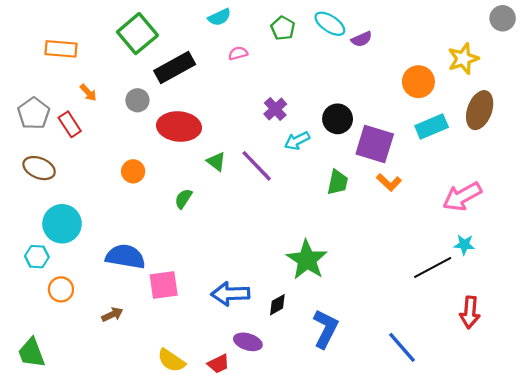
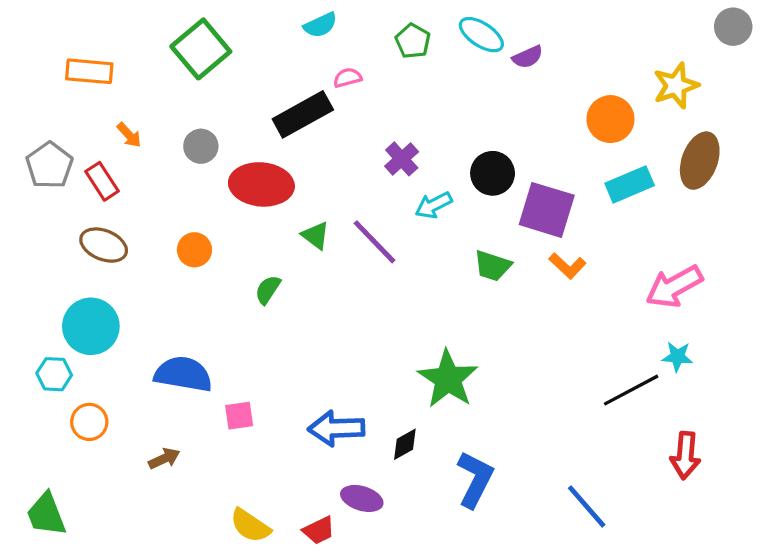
black rectangle: (175, 67) -> (303, 114), moved
brown ellipse: (39, 168) -> (104, 245), moved
green trapezoid: (338, 182) -> (493, 266), turned 96
pink square: (164, 285) -> (239, 416), size x0.7

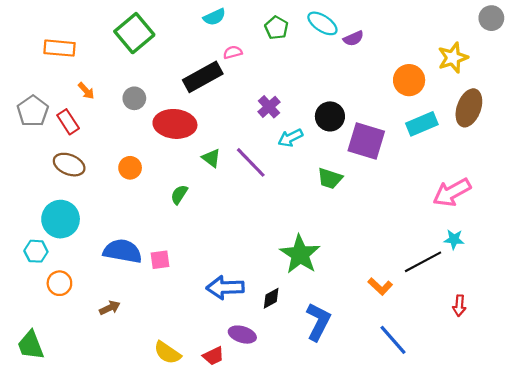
orange L-shape: (567, 266) -> (380, 286), moved
pink square: (239, 416) -> (160, 260), moved
red arrow: (685, 455) -> (459, 306), size x0.7

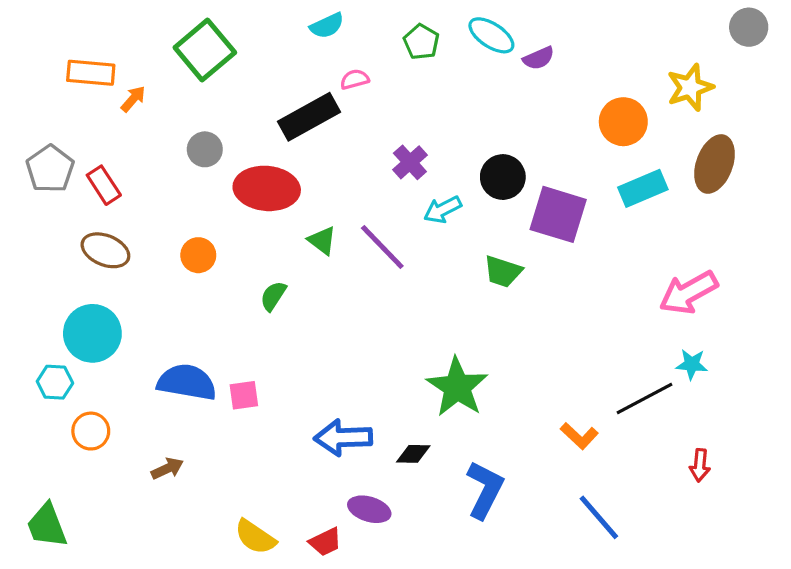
orange arrow: (86, 91) -> (133, 99), moved, turned -96
black diamond: (271, 298) -> (413, 454), turned 30

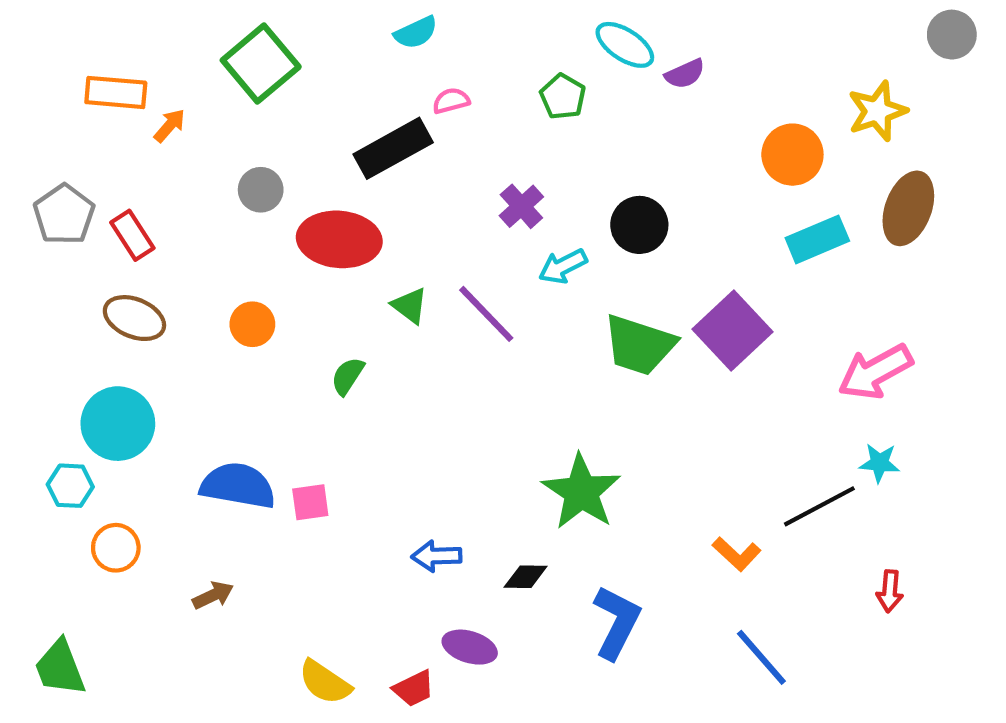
green pentagon: (421, 42) -> (563, 97), moved
purple square: (558, 214) -> (732, 330), moved, turned 30
green trapezoid: (503, 271) -> (639, 345), size x1.5
blue arrow: (343, 438) -> (437, 556), size x0.7

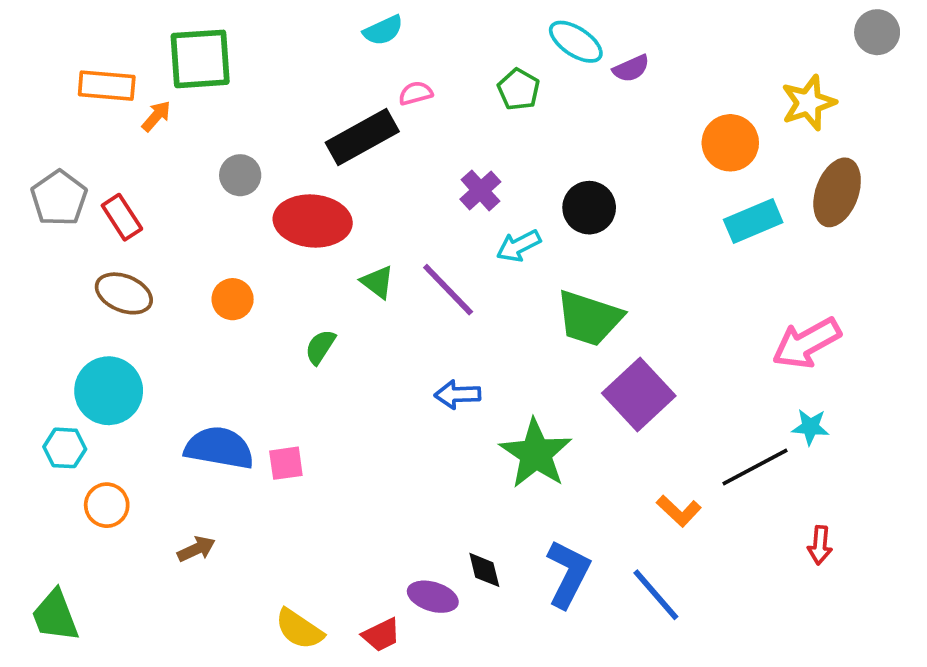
green square: (261, 64) -> (200, 59), moved, turned 36
purple square: (732, 330) -> (639, 395), moved
blue arrow: (437, 556) -> (458, 395), moved
black diamond: (526, 577) -> (484, 570), moved, turned 75
blue line: (761, 657) -> (656, 595), moved

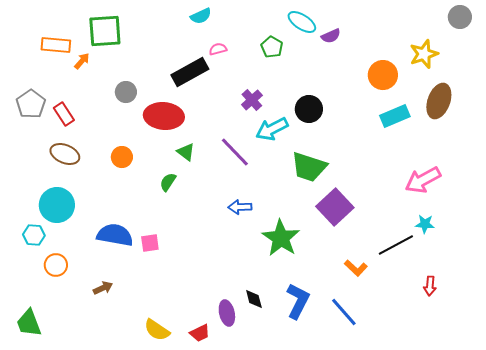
cyan arrow: (519, 246) -> (272, 129), size x1.4
green triangle: (377, 282) -> (186, 152), moved
purple ellipse: (433, 597) -> (227, 313), turned 60

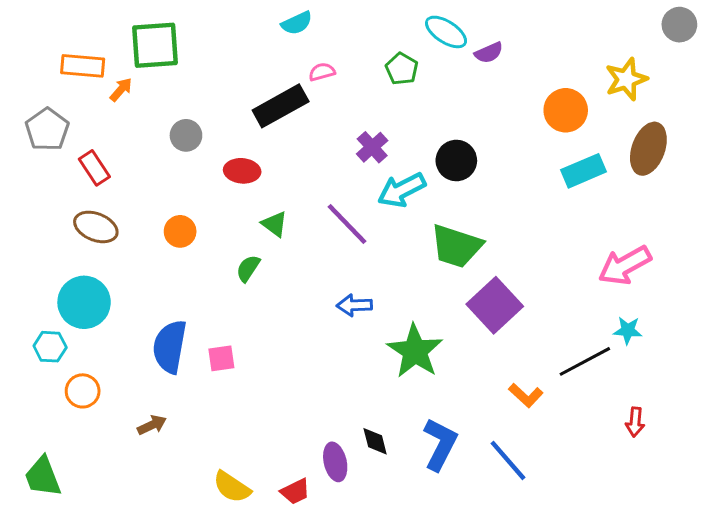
gray pentagon: (31, 104) -> (47, 129), moved
red ellipse: (164, 116) -> (242, 171), size x0.6
blue semicircle: (115, 235) -> (170, 347), turned -90

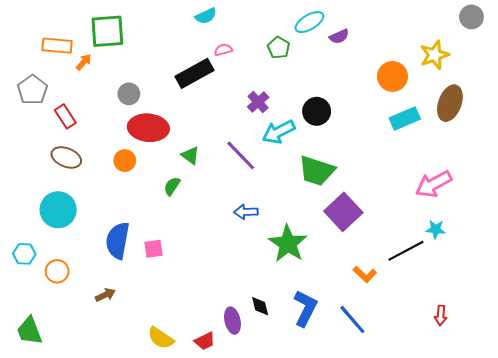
cyan ellipse: (446, 32) -> (309, 22), turned -64
red ellipse: (242, 171) -> (148, 128), moved, size x1.6
cyan hexagon: (50, 347) -> (24, 254), moved
red arrow: (635, 422) -> (441, 315), moved

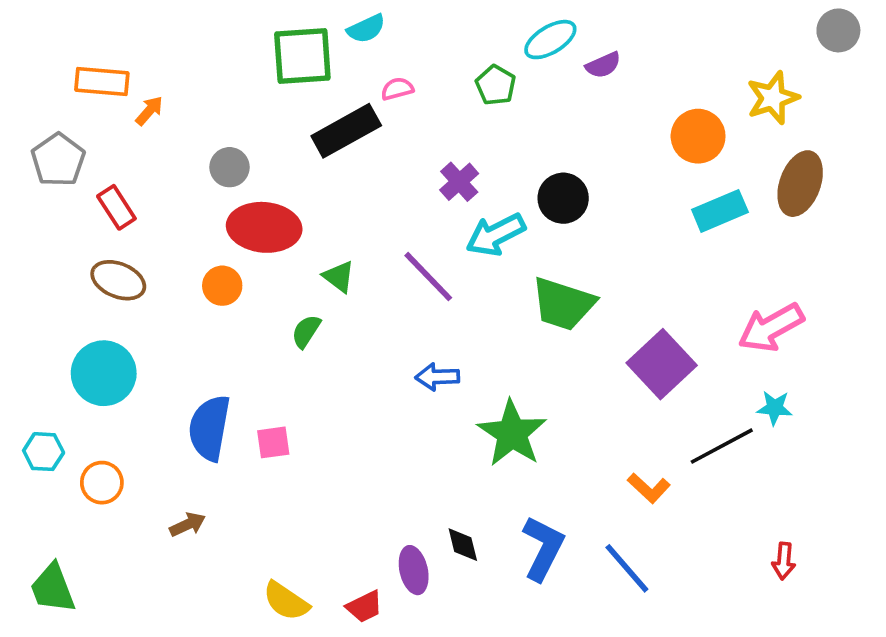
green square: (107, 31) -> (302, 56), moved
purple square: (343, 212) -> (662, 364), moved

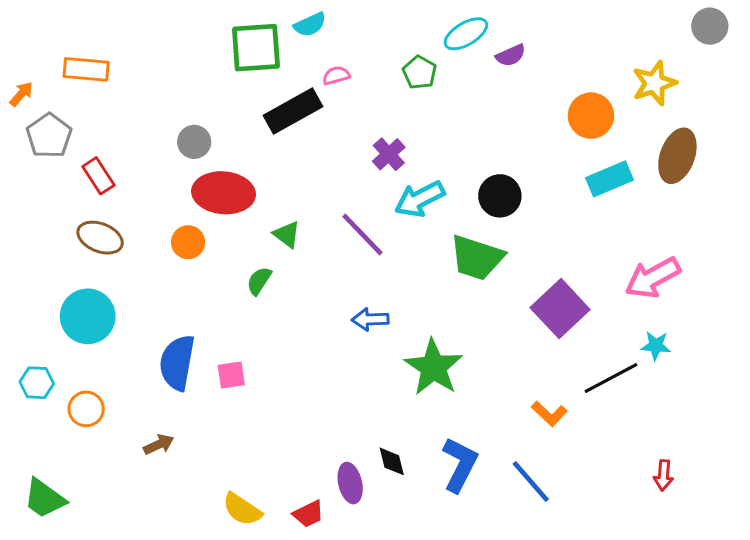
orange arrow: (149, 111) -> (21, 94), moved
black circle: (563, 198) -> (500, 196), moved
green trapezoid: (53, 588) -> (44, 498), turned -33

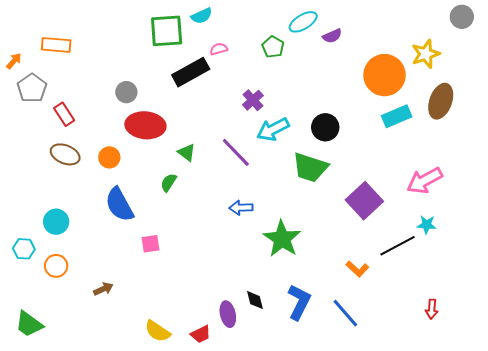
orange circle: (591, 116) -> (384, 75), size x1.4
orange circle: (188, 242) -> (109, 157), moved
cyan circle: (88, 316) -> (56, 222), moved, size x0.7
blue semicircle: (177, 363) -> (119, 205), moved, turned -39

